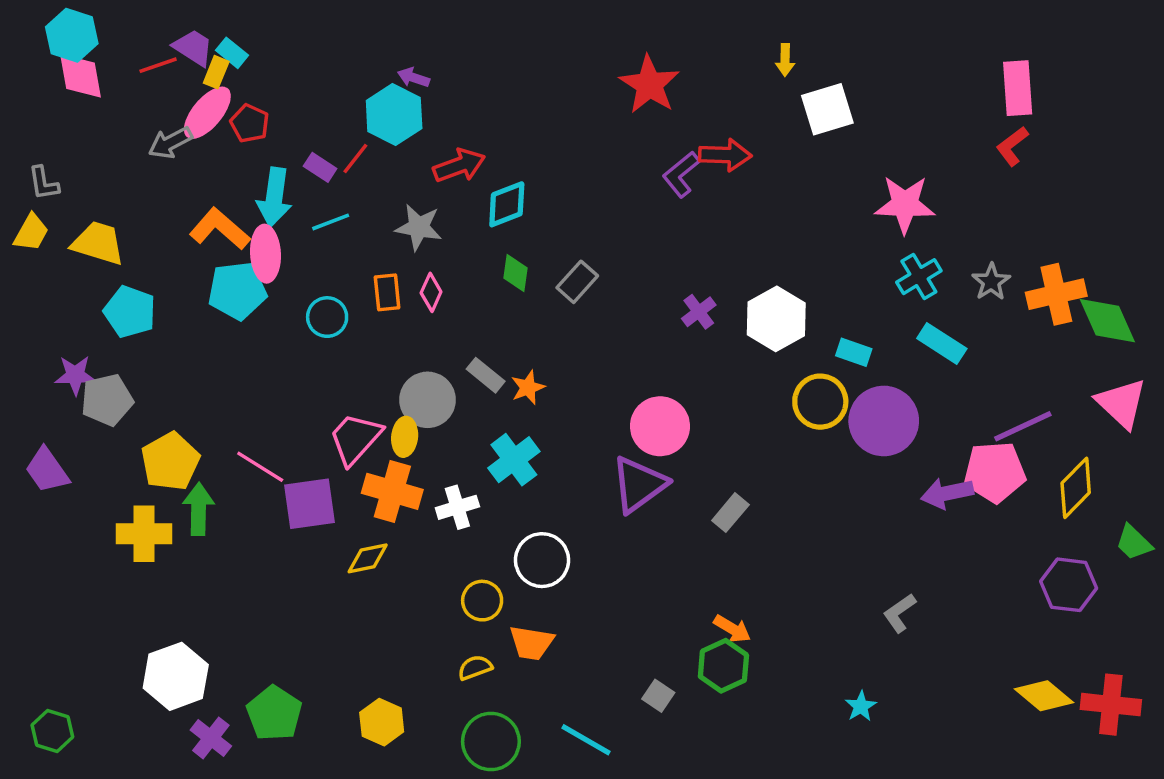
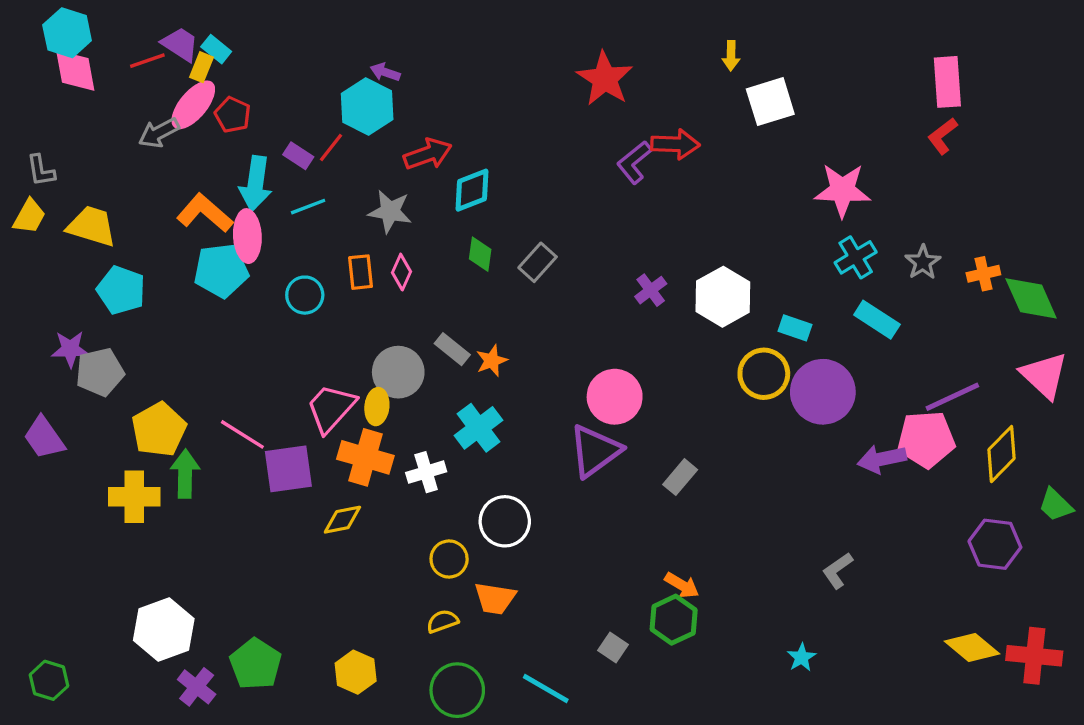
orange cross: (1056, 294) -> (983, 274), size x0.6

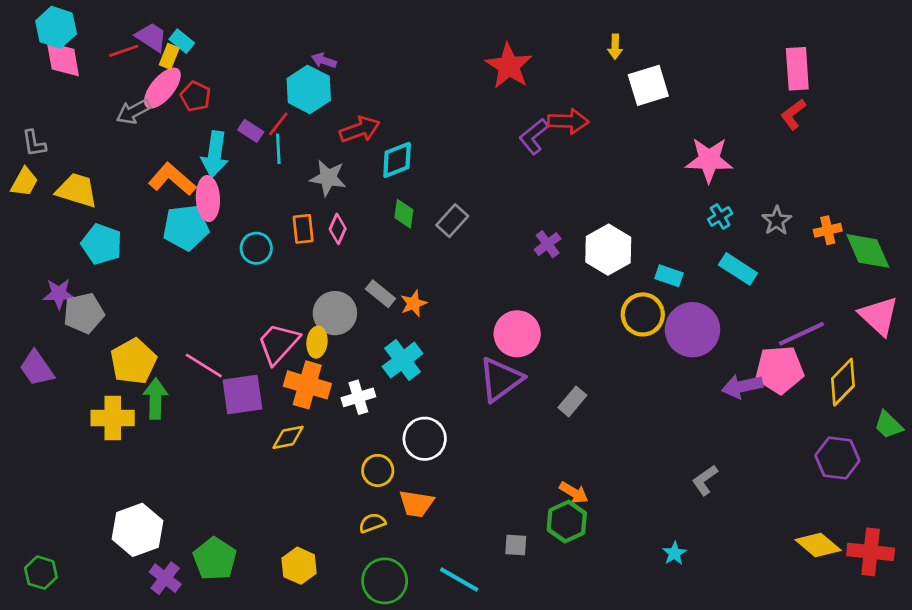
cyan line: (308, 207) -> (278, 149), moved, turned -72
cyan cross: (856, 257) -> (720, 216), size x0.7
gray square: (613, 648) -> (516, 545), turned -30

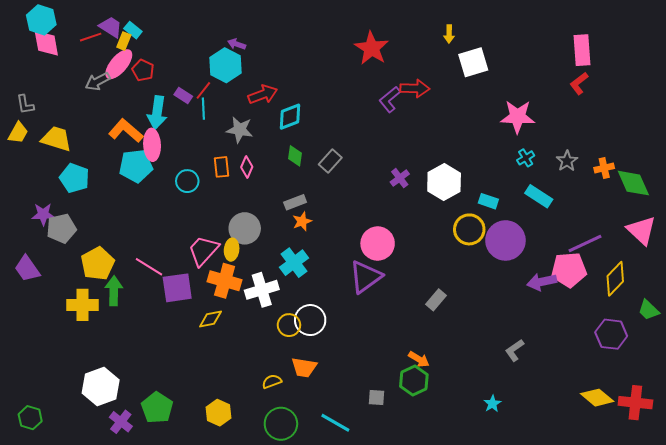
gray rectangle: (380, 294) -> (295, 202), moved, turned -60
white cross: (358, 397) -> (262, 290), size x1.4
gray rectangle: (572, 401) -> (436, 300), moved
yellow circle: (378, 470) -> (289, 325), moved

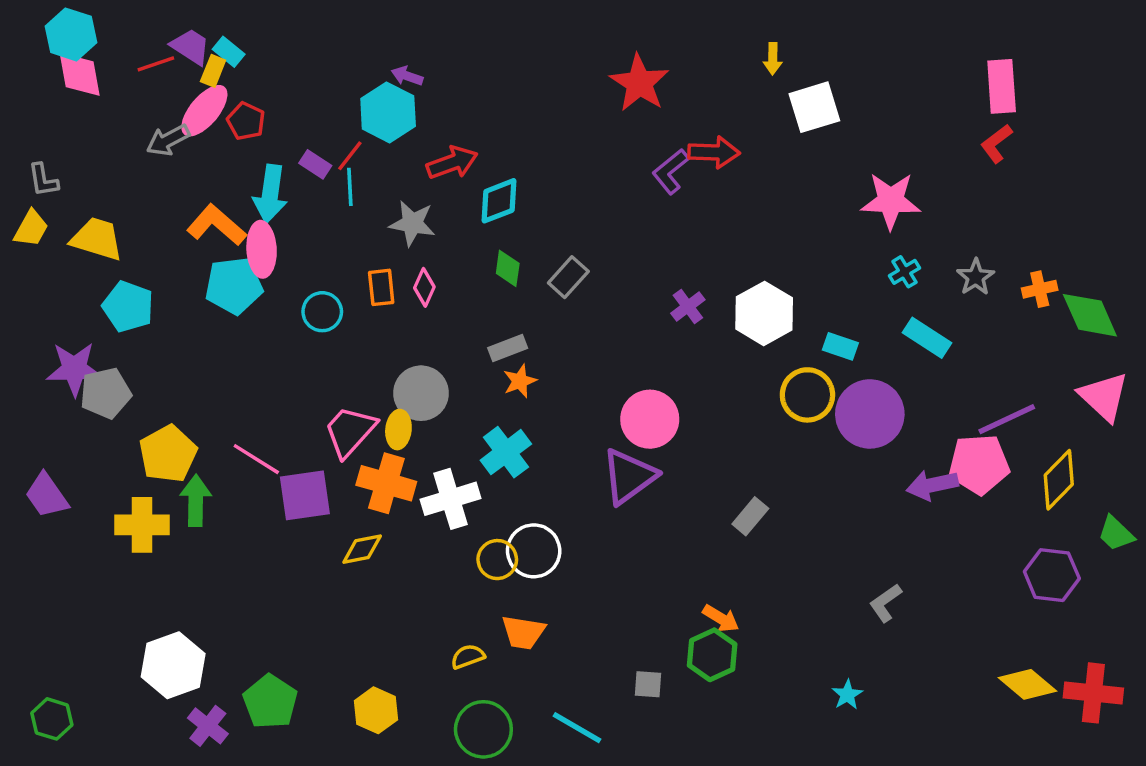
purple star: (43, 214) -> (74, 369), size x1.4
purple trapezoid: (27, 269) -> (47, 495), moved

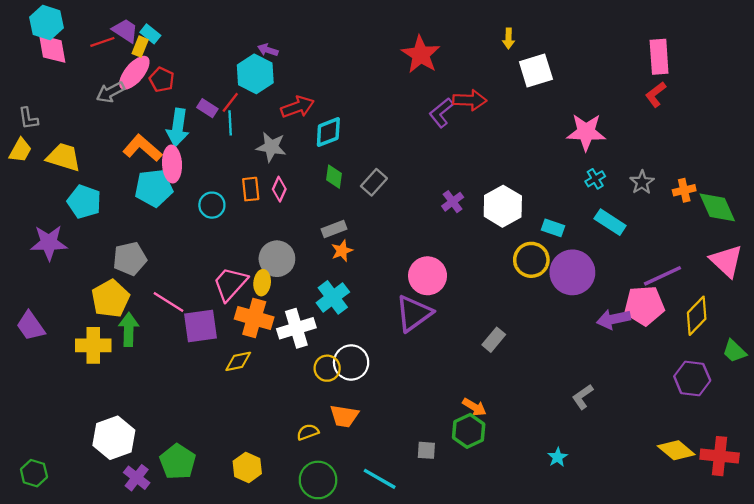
gray pentagon: (106, 393) -> (130, 259), moved

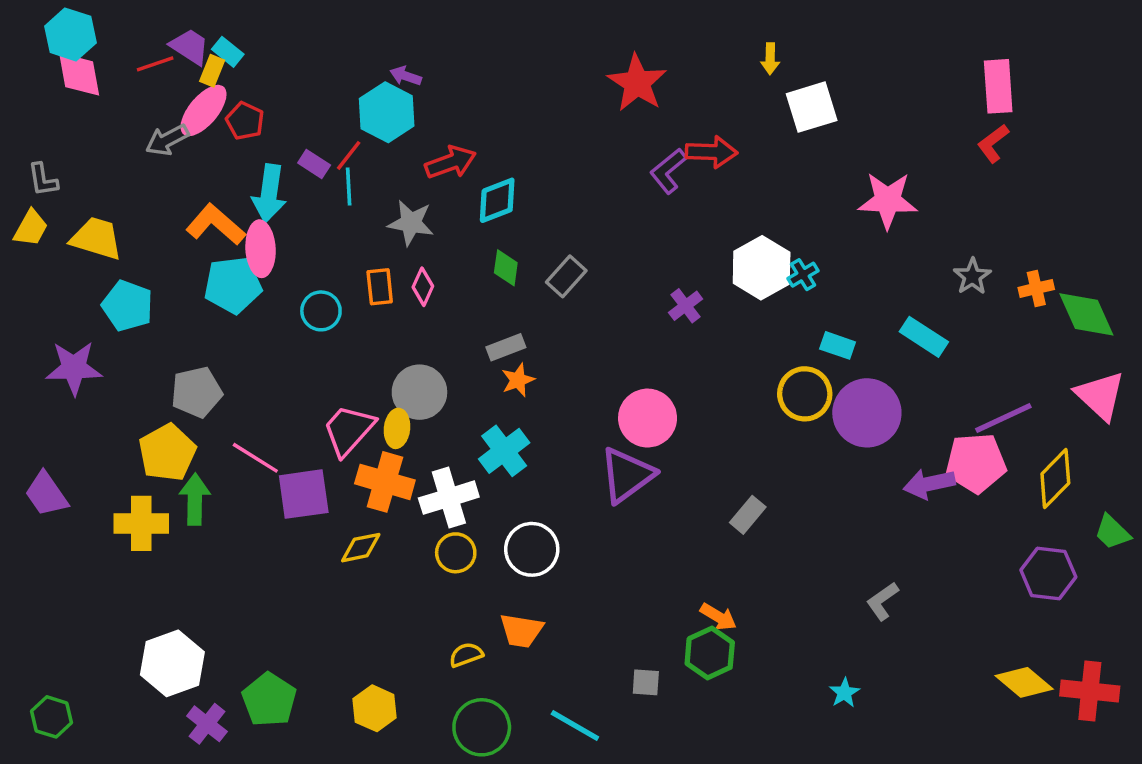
cyan cross: (595, 179) -> (803, 275), moved
white hexagon: (503, 206) -> (762, 268), moved
yellow circle: (327, 368) -> (456, 553), moved

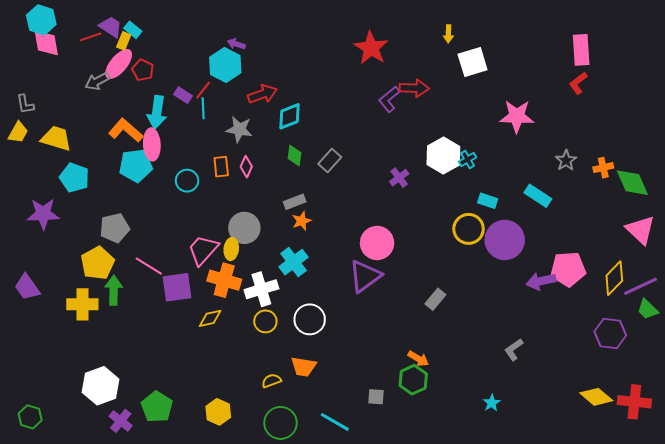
purple line: (1003, 418) -> (640, 286), moved

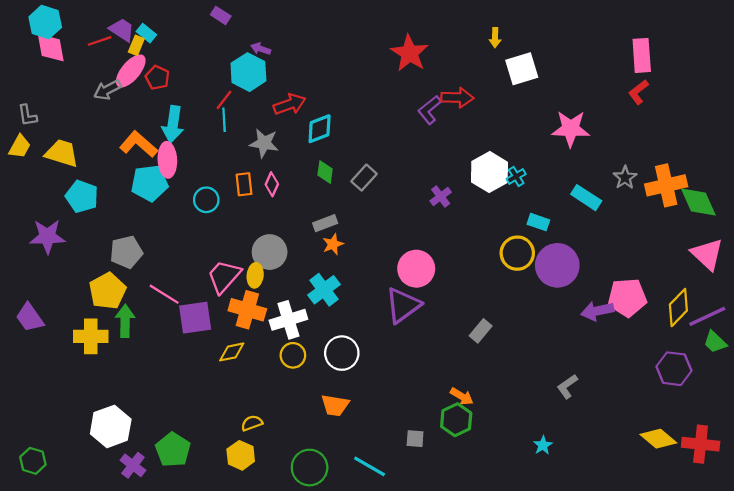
purple rectangle: (183, 95) -> (221, 15), moved
orange cross: (603, 168) -> (666, 185), size x1.8
cyan rectangle: (538, 196) -> (586, 198), moved
yellow semicircle: (271, 381) -> (252, 423), moved

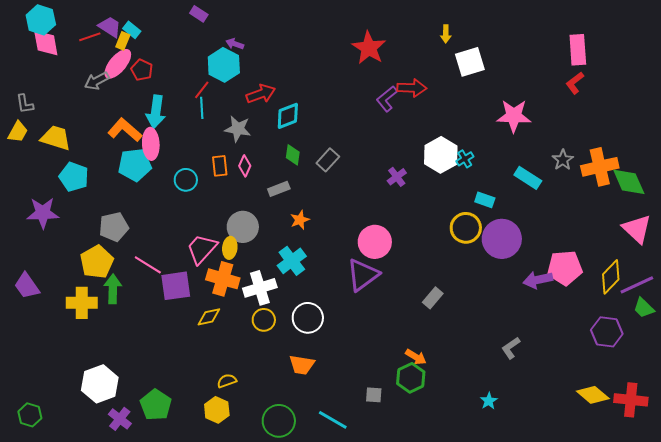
gray rectangle: (325, 223) -> (279, 189), moved

